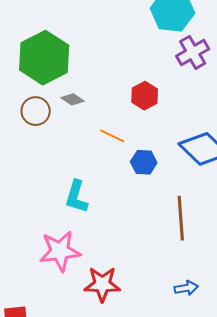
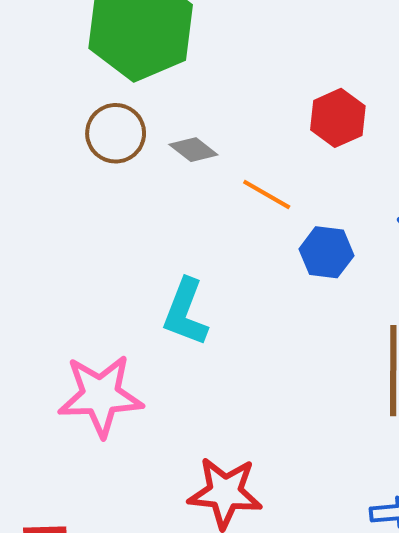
gray diamond: (72, 99) -> (193, 150), moved
pink star: (60, 251) -> (100, 396), moved

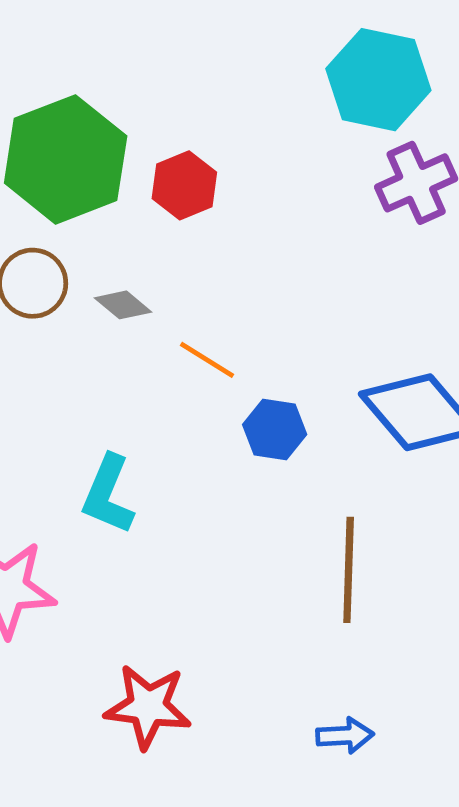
red hexagon: (338, 118) -> (184, 185), moved

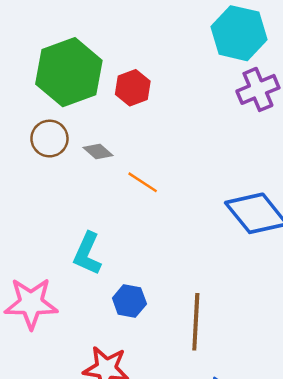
blue hexagon: (275, 429) -> (129, 301), moved
brown line: (349, 570) -> (196, 322), moved

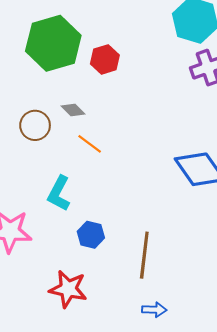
brown circle: (49, 139) -> (35, 125), moved
orange line: (143, 182) -> (90, 144), moved

